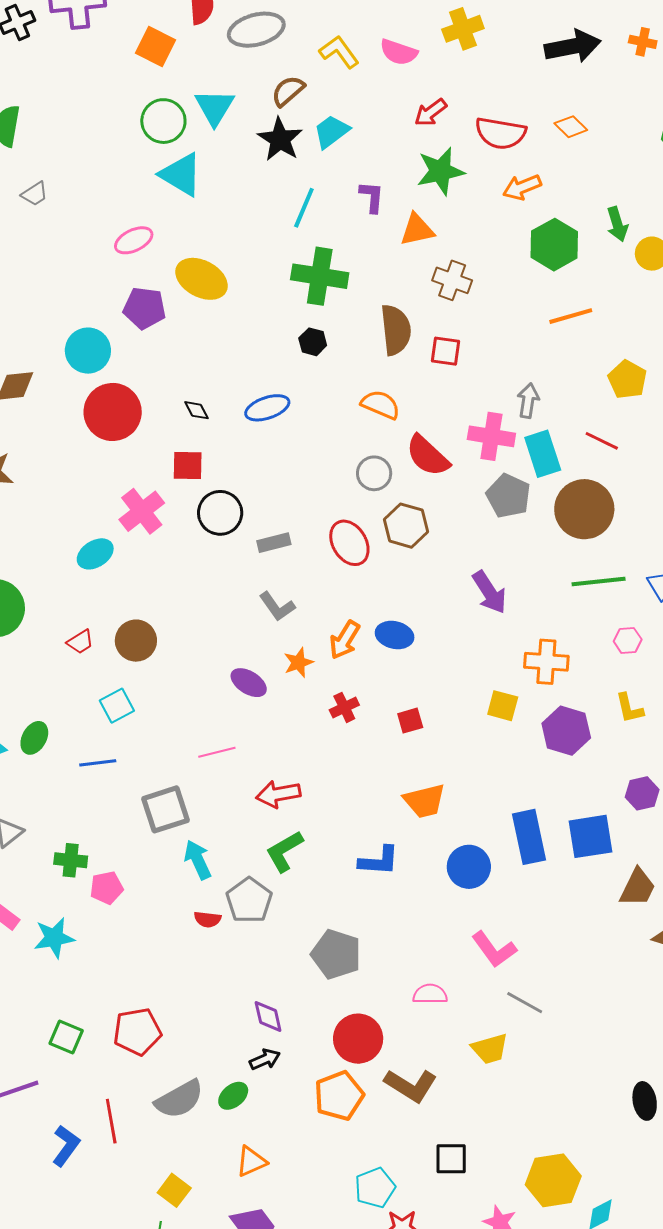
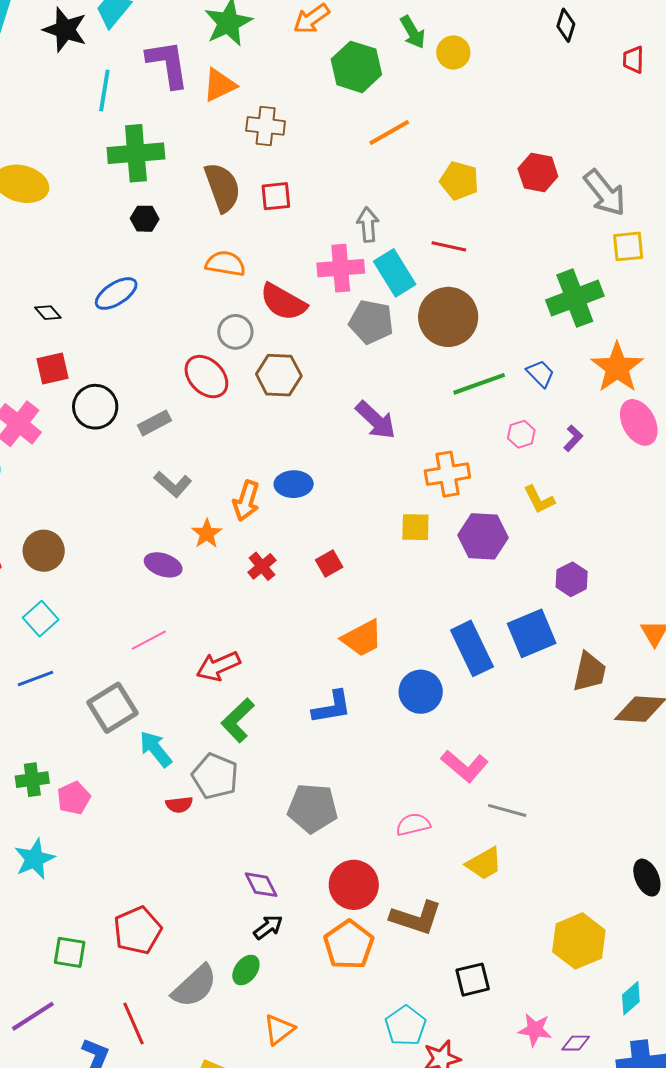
purple L-shape: (372, 197) -> (168, 64), size x1.6
red ellipse: (349, 543) -> (206, 377), moved
yellow hexagon: (553, 1180) -> (579, 941), moved

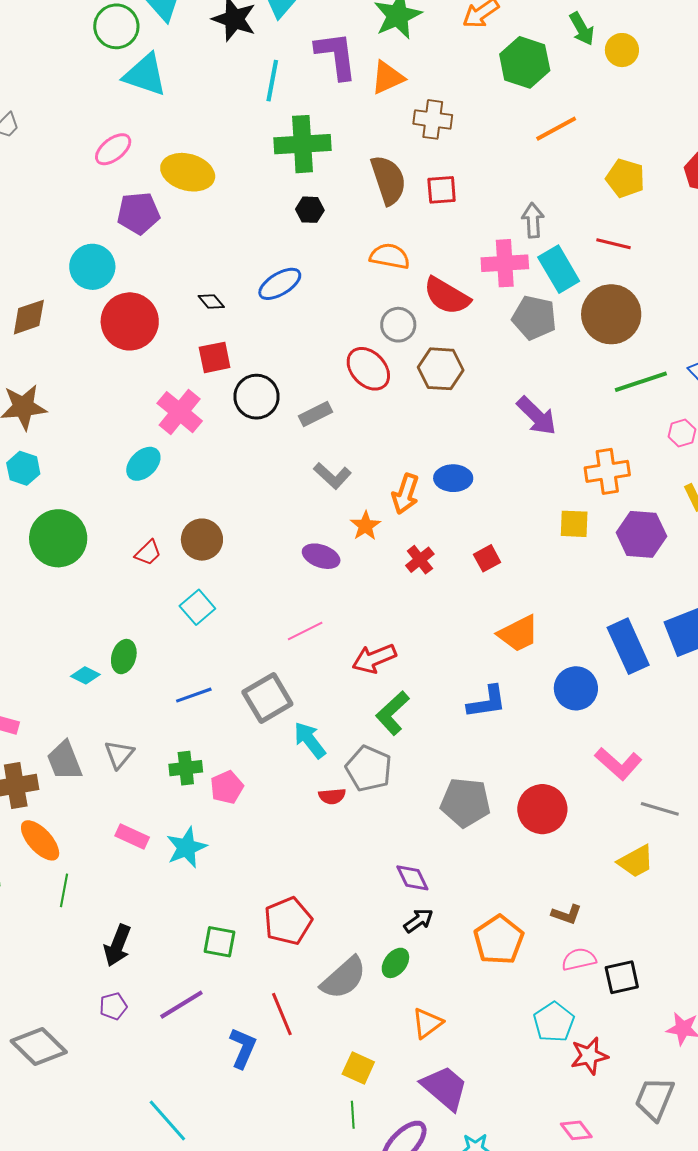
blue line: (36, 679) -> (194, 695), moved
pink semicircle: (413, 824) -> (579, 959), moved
red circle: (354, 885) -> (542, 809), moved
brown L-shape: (416, 918) -> (567, 914), size x0.6

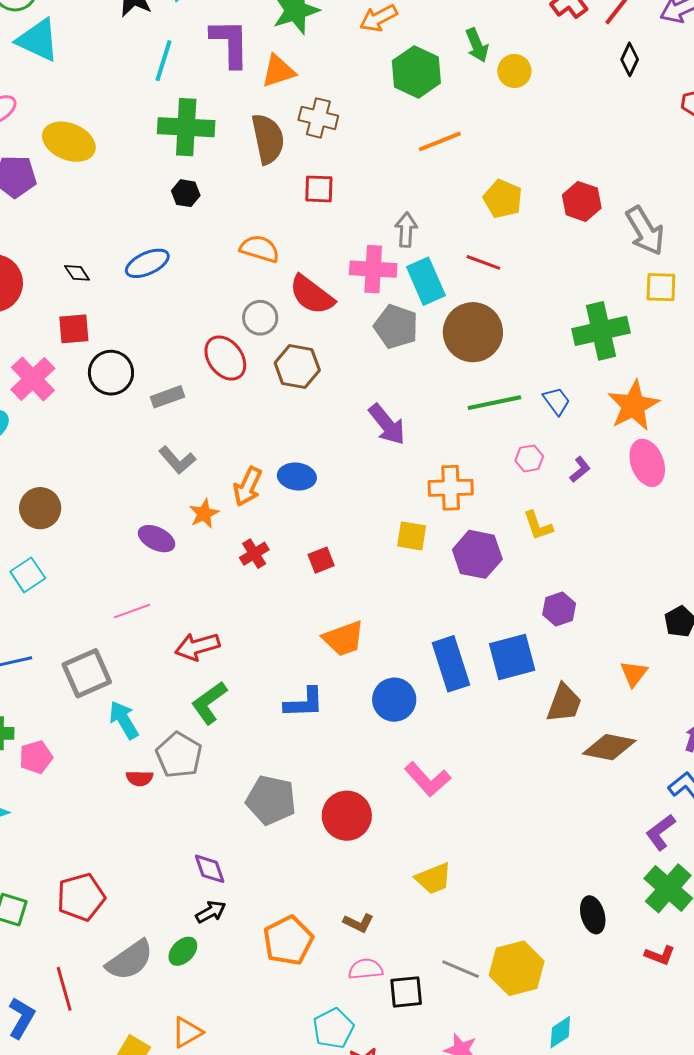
brown semicircle: (388, 180) -> (268, 139), moved
gray line: (660, 809) -> (461, 969), moved
orange triangle: (427, 1023) -> (187, 1032), moved

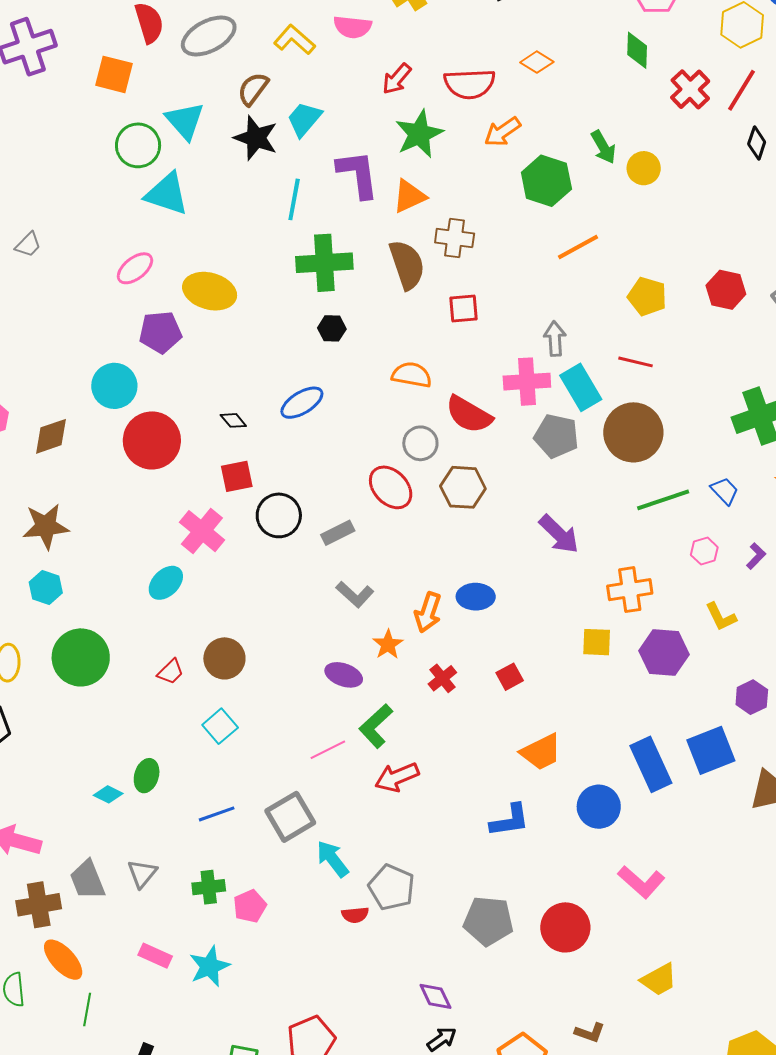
green L-shape: (209, 703) -> (376, 726), moved

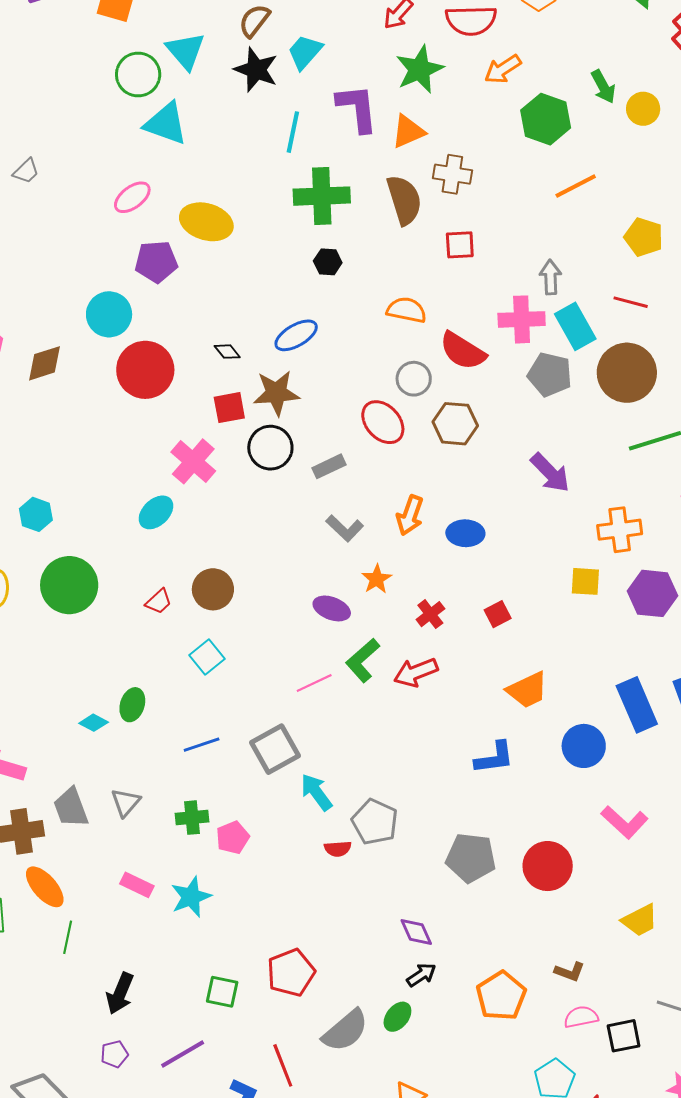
brown star: (46, 526) -> (276, 393), moved
orange arrow: (428, 612) -> (410, 515), moved
red arrow: (397, 777) -> (416, 672), moved

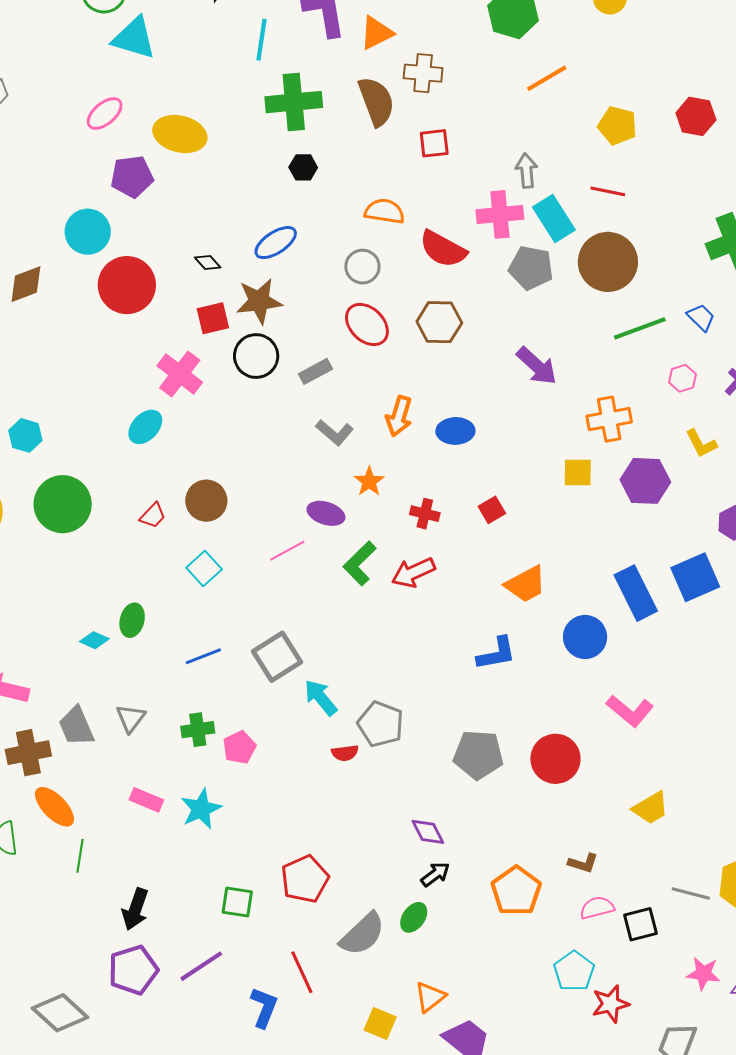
gray circle: (414, 379) -> (362, 267), moved
red cross: (430, 614) -> (425, 514), turned -36
pink line: (314, 683) -> (287, 551), moved
purple pentagon: (114, 1054) -> (133, 970), size x1.8

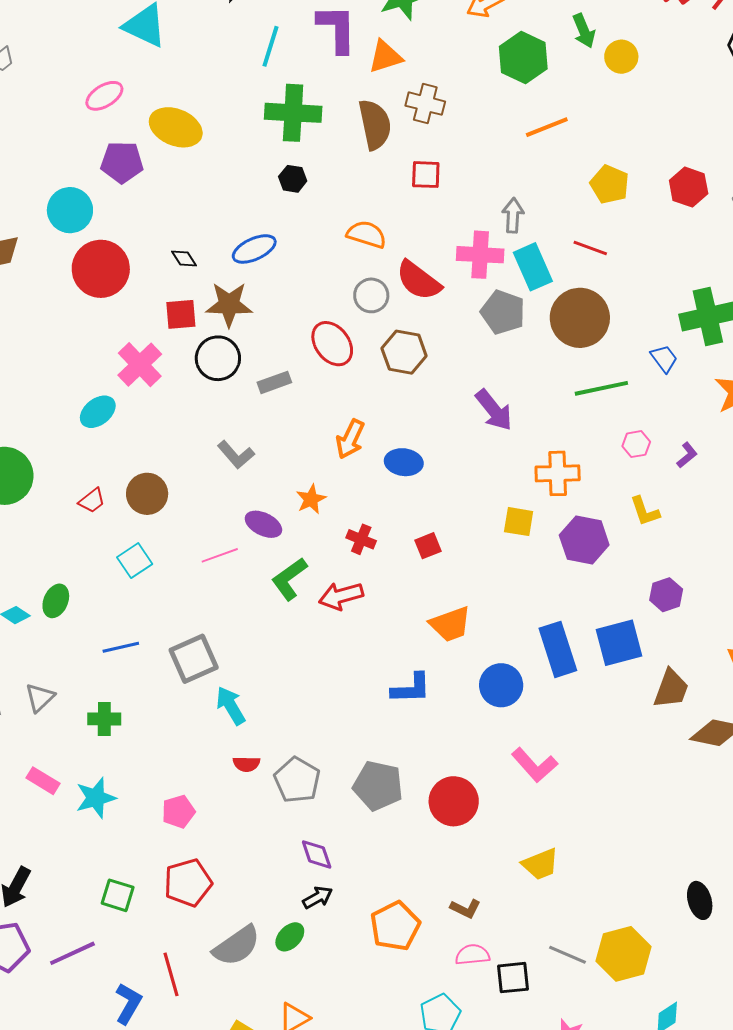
gray circle: (362, 267) -> (371, 295), moved
blue trapezoid: (701, 317) -> (664, 359), moved
gray L-shape: (335, 433) -> (236, 455), moved
gray pentagon: (381, 724) -> (297, 780), moved
pink pentagon: (239, 747) -> (178, 812), moved

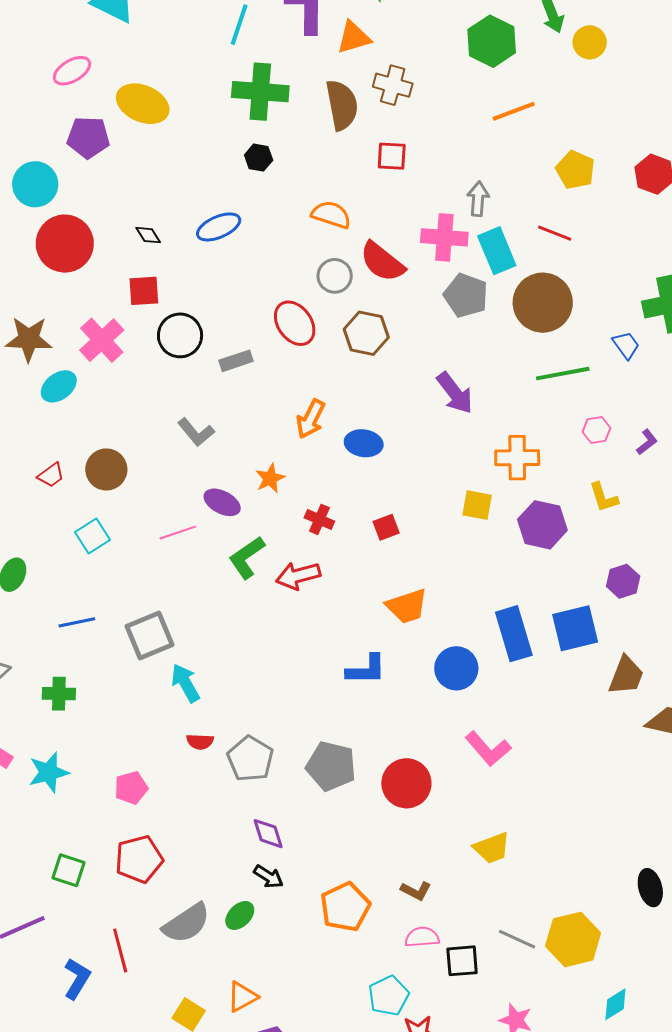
brown star: (229, 304) -> (29, 339), moved
black arrow: (318, 897) -> (268, 877), turned 60

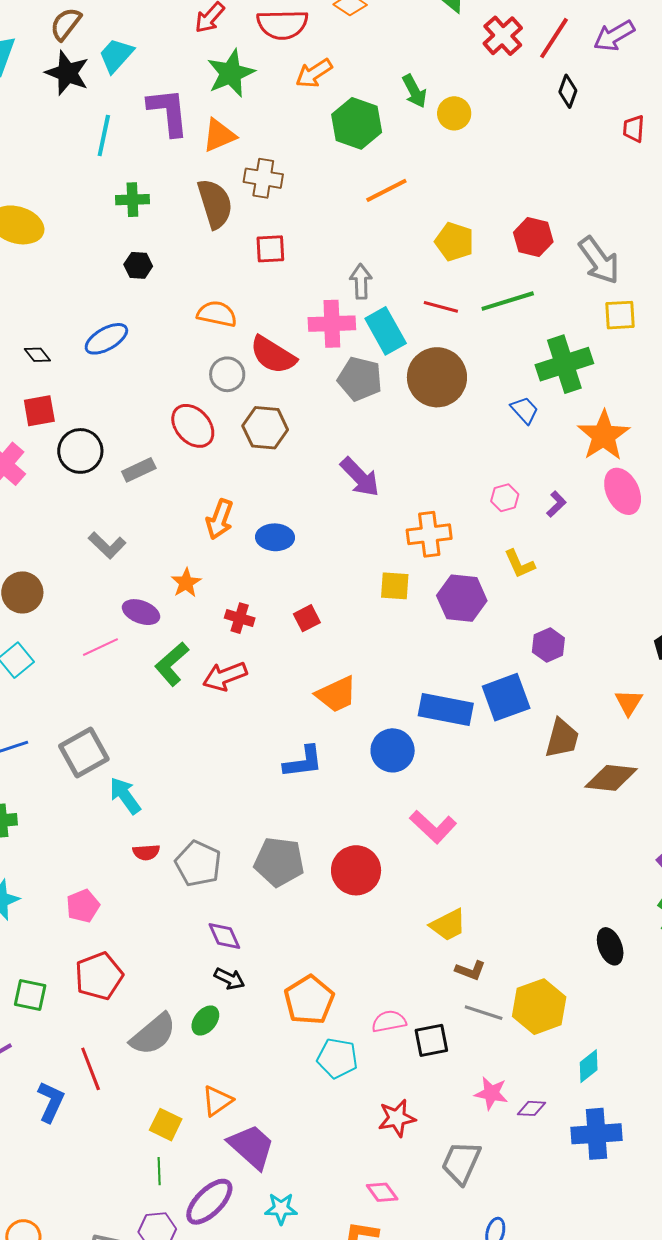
green cross: (260, 92) -> (132, 200), size x0.6
green line: (563, 374) -> (508, 301), moved
blue rectangle: (514, 634) -> (446, 710), turned -56
brown L-shape: (416, 891) -> (470, 970), moved
cyan pentagon: (389, 996) -> (337, 1058), moved, turned -30

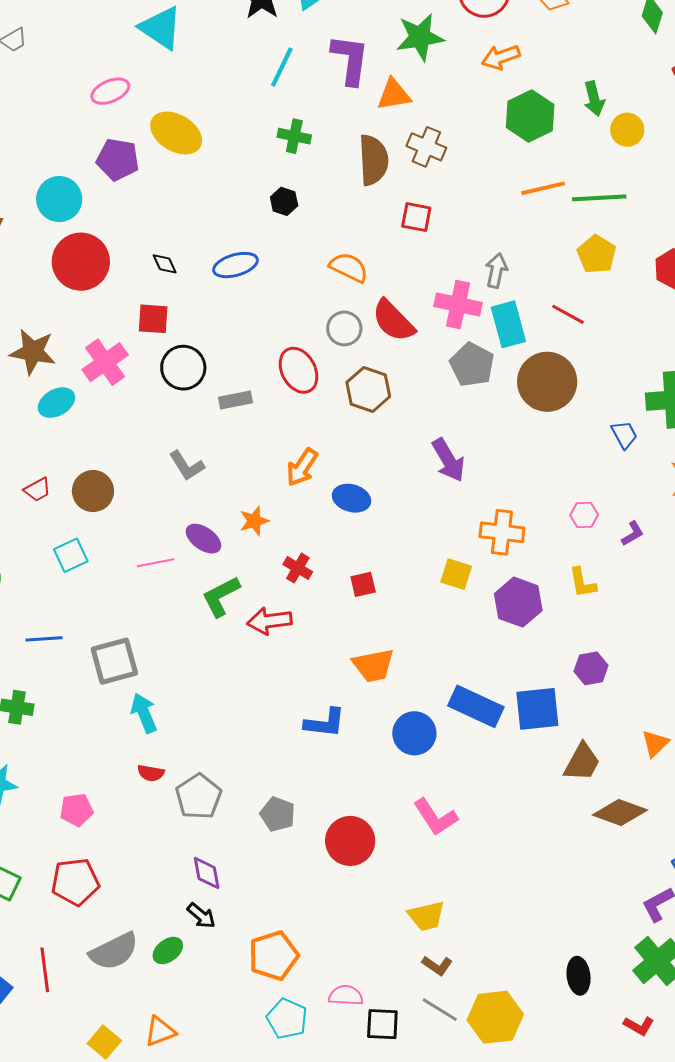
green line: (508, 301) -> (599, 198), moved
gray pentagon: (279, 862) -> (278, 814), size x0.7

